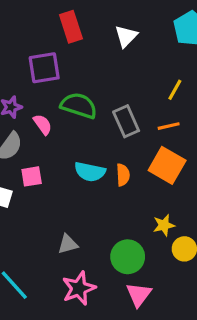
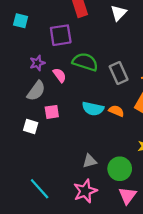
orange semicircle: (123, 175) -> (116, 111), turned -64
gray triangle: (68, 244) -> (90, 161), moved

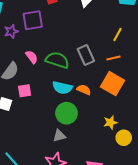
green semicircle: (85, 62) -> (57, 60), moved
purple star: (37, 63) -> (11, 31), moved
green circle: (120, 169) -> (66, 113), moved

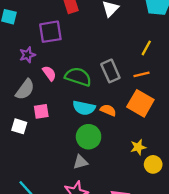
purple star: (11, 31) -> (27, 55), moved

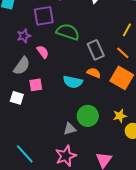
orange line: (142, 74) -> (123, 53), turned 56
green semicircle: (78, 77) -> (68, 32), moved
orange semicircle: (108, 110) -> (94, 73), moved
green circle: (89, 137) -> (88, 116), moved

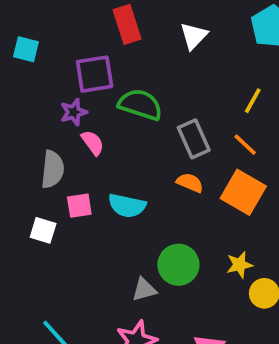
purple star: (24, 36) -> (74, 112), moved
gray semicircle: (22, 66) -> (53, 169), turned -30
cyan semicircle: (73, 82) -> (127, 206), moved

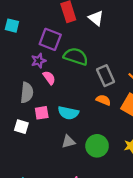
white triangle: (194, 36) -> (96, 18), moved, turned -35
purple square: (95, 74) -> (50, 39), turned 30
gray triangle: (144, 289) -> (68, 142), moved

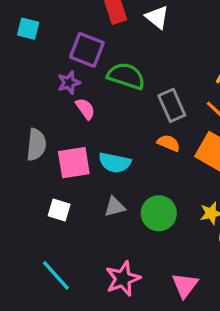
gray semicircle: (27, 93) -> (36, 145), moved
pink square: (42, 113) -> (74, 163), size x1.5
white square: (21, 127) -> (59, 210), moved

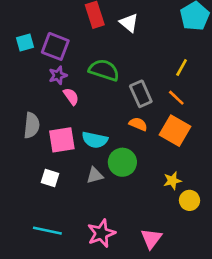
cyan square: (28, 29) -> (25, 42), moved, turned -30
purple square: (87, 50) -> (55, 46), moved
green circle: (159, 213) -> (122, 162), moved
cyan line: (56, 275) -> (47, 231), turned -36

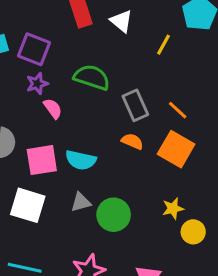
yellow line: (182, 67) -> (164, 45), moved
green circle: (122, 162) -> (114, 215), moved
white square: (50, 178) -> (28, 205), size x1.6

